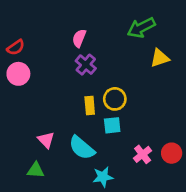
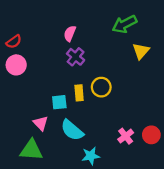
yellow triangle: (160, 58) -> (141, 51), turned -30
cyan square: (112, 125) -> (59, 102), moved
green triangle: (36, 170) -> (31, 150), size x1.5

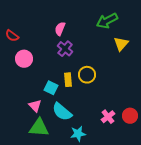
red semicircle: (14, 42) -> (12, 36), turned 72
pink circle: (16, 65) -> (24, 59), moved
cyan square: (59, 102) -> (51, 88), turned 32
green triangle: (31, 150) -> (39, 128), moved

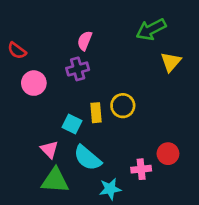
purple cross: (65, 49) -> (78, 69), moved, turned 35
red circle: (130, 116) -> (168, 154), moved
pink cross: (108, 117) -> (141, 169), moved, turned 32

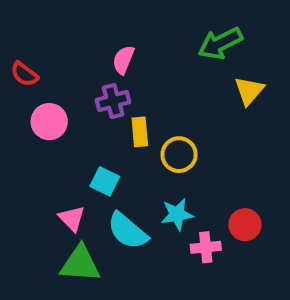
yellow rectangle: (96, 113) -> (140, 132), moved
cyan star: (110, 189) -> (177, 214), moved

